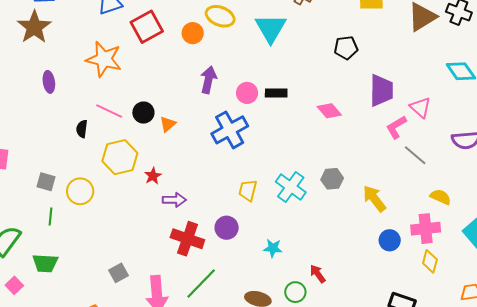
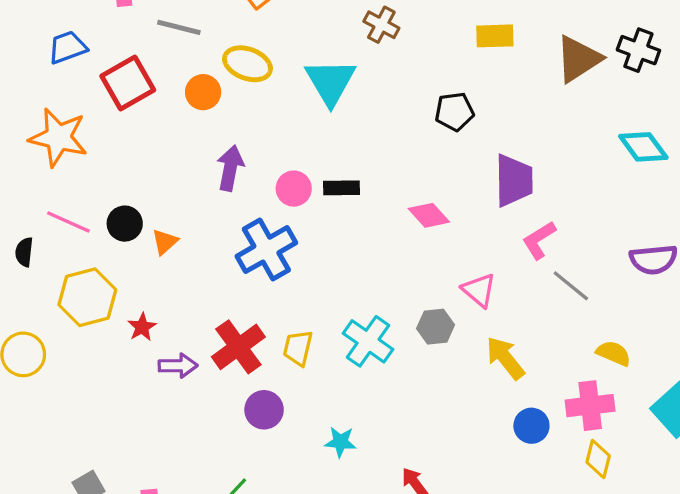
pink triangle: (420, 107) -> (479, 290), moved
red cross: (187, 239) -> (238, 347), moved, turned 36

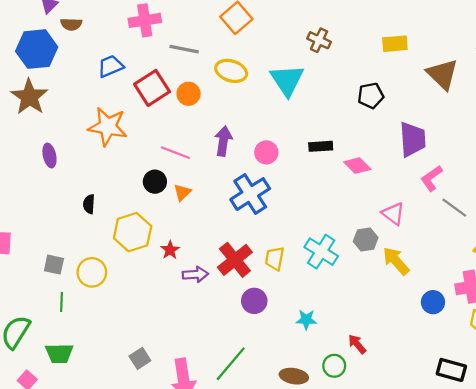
brown triangle: (578, 59) -> (442, 74), moved, turned -40
orange circle: (203, 92) -> (189, 94), moved
black rectangle: (341, 188) -> (321, 146), moved
pink line: (68, 222) -> (175, 153), moved
yellow arrow: (505, 358) -> (396, 261), moved

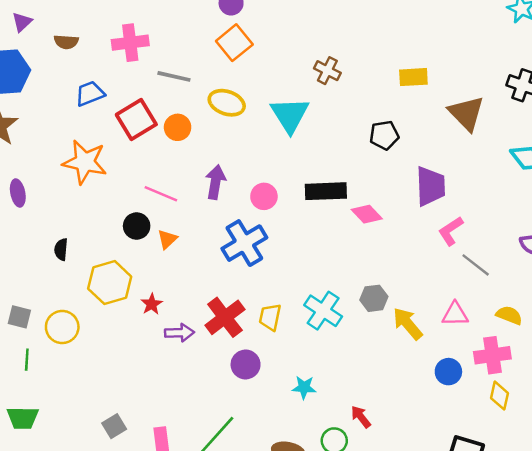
brown semicircle: (71, 24) -> (66, 42), moved
black rectangle: (321, 146) -> (326, 191), size x1.5
pink triangle: (393, 214) -> (455, 314), moved, turned -40

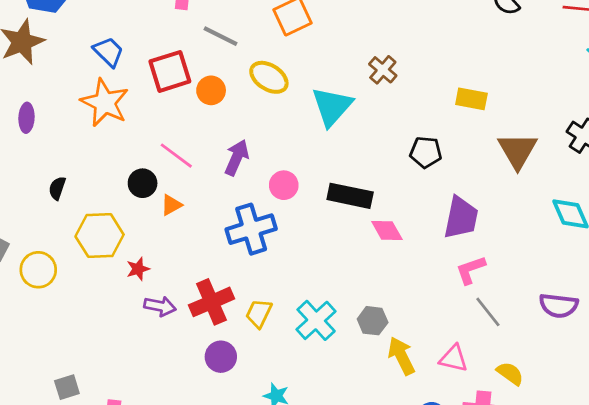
blue trapezoid: (90, 94) -> (108, 52), moved, turned 52

